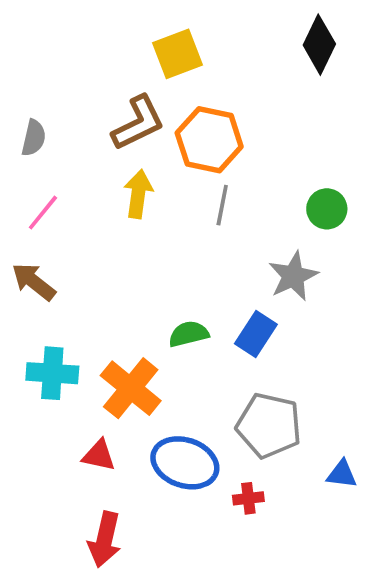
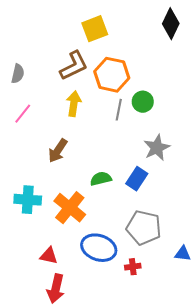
green circle: (327, 209) -> (143, 102), moved
brown arrow: (34, 282) -> (58, 151), moved, turned -95
red triangle: (99, 455) -> (49, 256), moved

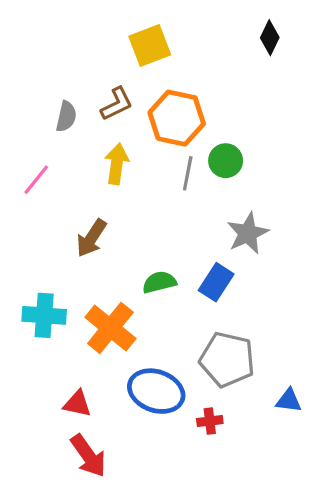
black diamond: (171, 24) -> (270, 38), size x0.7
brown L-shape: (74, 66) -> (117, 104), size x0.7
gray semicircle: (18, 74) -> (66, 117), moved
red arrow: (56, 289) -> (88, 456), turned -48

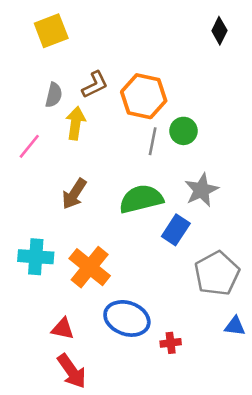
yellow square: (150, 46) -> (51, 31), moved
yellow arrow: (117, 164) -> (76, 123), moved
green semicircle: (159, 282) -> (141, 199), moved, size x1.6
gray pentagon: (227, 360) -> (217, 273), moved, turned 30

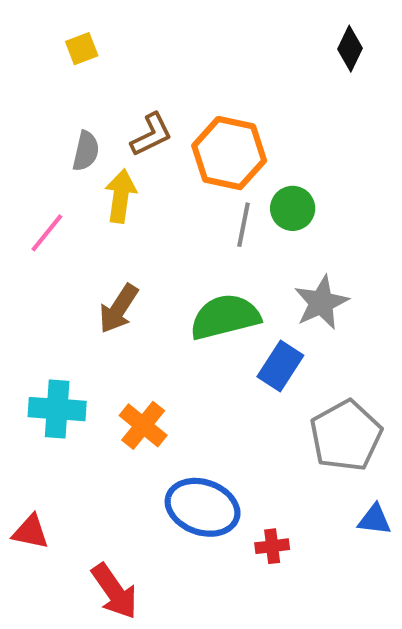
yellow square: (51, 31) -> (82, 49), size x0.6
orange cross: (90, 267) -> (143, 425), size x0.7
red triangle: (63, 329) -> (31, 532), moved

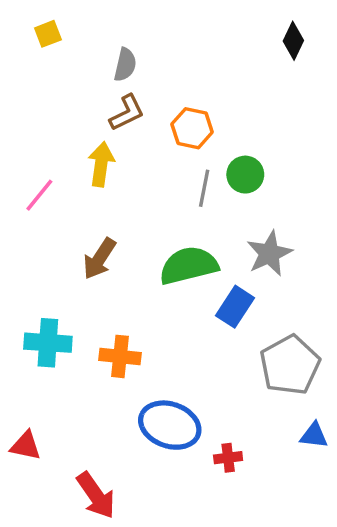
yellow square: (82, 49) -> (48, 34), moved
gray semicircle: (86, 151) -> (125, 65), moved
orange hexagon: (229, 153) -> (192, 128), size x0.7
orange cross: (143, 425) -> (120, 356), turned -33

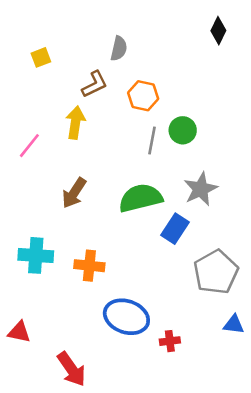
yellow square: (48, 34) -> (41, 57), moved
gray semicircle: (125, 65) -> (119, 49), moved

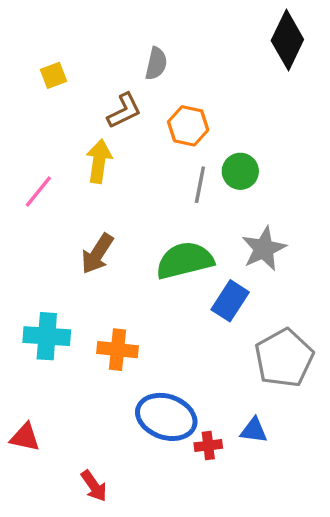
black diamond: (218, 31) -> (287, 40), size x1.6
blue triangle: (234, 324) -> (254, 430), moved
red cross: (170, 341) -> (208, 446), moved
red arrow: (72, 369) -> (94, 486), size x0.7

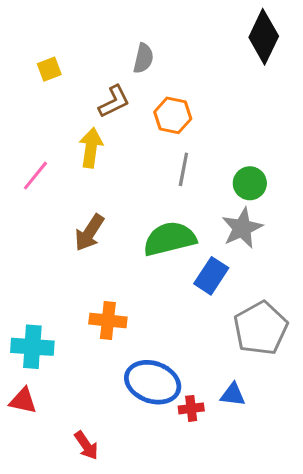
green circle: (240, 171) -> (250, 183), moved
cyan cross: (47, 336) -> (32, 347), moved

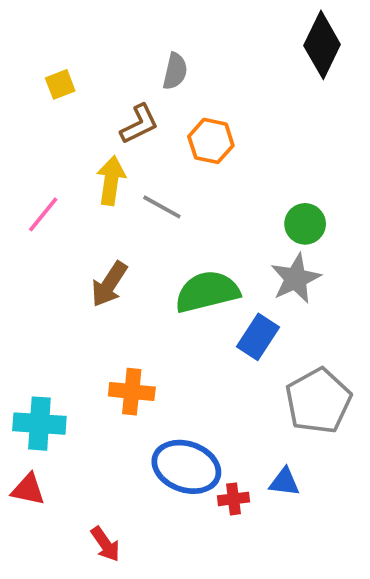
gray line: (183, 169) -> (162, 207), moved, turned -72

